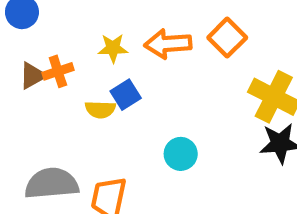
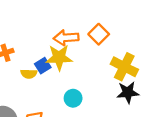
yellow star: (113, 48) -> (59, 57), moved, size x1.6

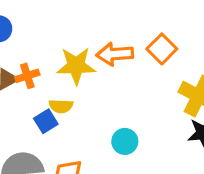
yellow star: (59, 57) -> (76, 66), moved
blue square: (43, 66) -> (46, 121), moved

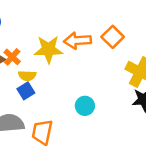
orange cross: (27, 76) -> (12, 57), turned -30
yellow semicircle: (61, 106) -> (27, 76), moved

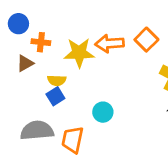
orange cross: (12, 57) -> (41, 42), moved, turned -36
cyan circle: (85, 106) -> (103, 112), moved

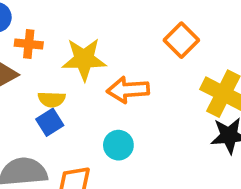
orange arrow: (109, 43) -> (128, 90), moved

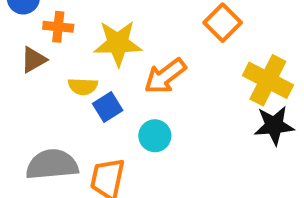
orange arrow: (128, 90) -> (165, 76), turned -33
blue square: (50, 122) -> (108, 107), moved

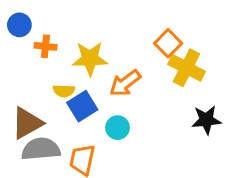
brown triangle: (34, 60) -> (27, 123), moved, size x1.6
yellow cross: (268, 80) -> (186, 68), moved
blue square: (108, 107) -> (82, 106), size x1.4

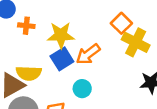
yellow semicircle: (64, 91) -> (29, 73), moved, size x1.5
blue square: (82, 106) -> (62, 59), moved

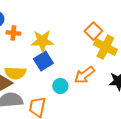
orange arrow: (88, 54) -> (84, 75), moved

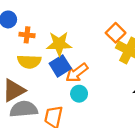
yellow semicircle: (15, 73) -> (29, 62), moved
orange arrow: (84, 75) -> (77, 73), moved

